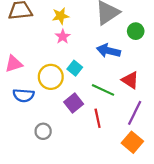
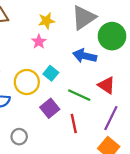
yellow star: (61, 16) -> (46, 21), moved
green circle: (136, 31) -> (112, 36), size x1.6

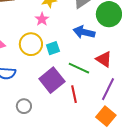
cyan square: (51, 73) -> (53, 48), turned 32
yellow circle: (27, 82) -> (31, 44), moved
purple square: (50, 108) -> (52, 80), size x1.4

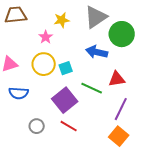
pink star: (42, 19) -> (46, 37), moved
red triangle: (104, 59) -> (117, 79), turned -42
red line: (74, 94) -> (69, 126), moved, turned -48

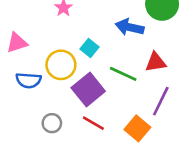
yellow circle: (44, 64) -> (61, 65), moved
cyan square: (66, 68) -> (89, 48), turned -32
orange square: (119, 136) -> (137, 128), moved

